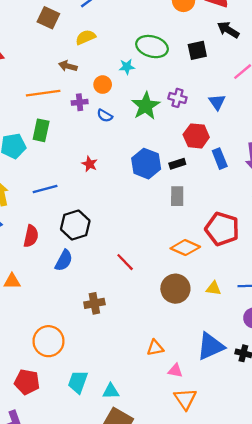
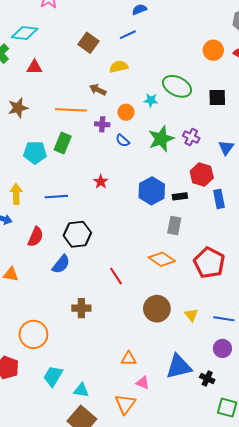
orange diamond: (185, 248) -> (162, 259), moved
yellow triangle: (214, 288) -> (191, 315), turned 32
orange triangle: (185, 399) -> (125, 404), moved

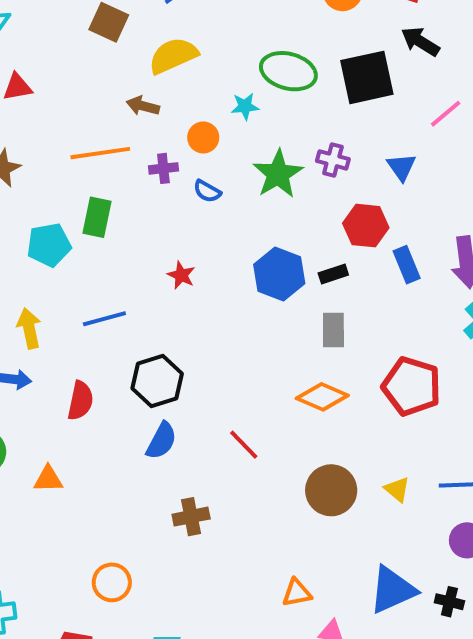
yellow semicircle: (119, 67) -> (173, 56), size x1.4
black square: (217, 98) -> (367, 77), size x1.6
blue semicircle: (61, 264) -> (161, 441), moved
orange circle: (33, 334) -> (112, 582), size x0.7

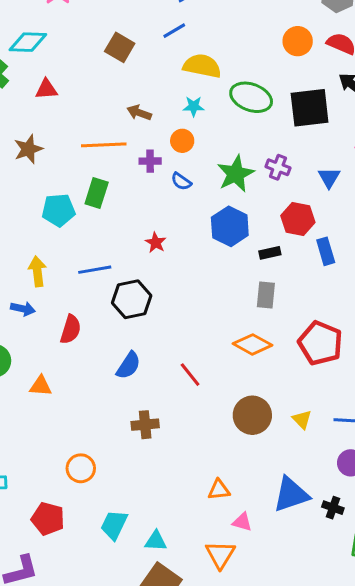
yellow semicircle: (173, 56) -> (202, 66), moved, turned 30
cyan star: (245, 106) -> (194, 106), moved
blue hexagon: (279, 274) -> (230, 226), moved
black hexagon: (157, 381) -> (132, 299), moved

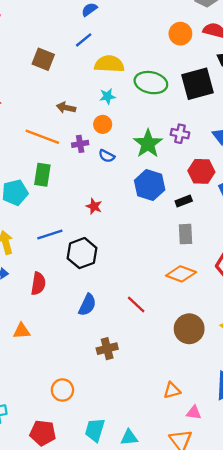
orange line: (104, 145) -> (42, 137), turned 32

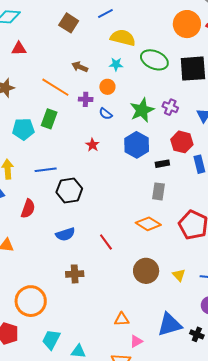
orange circle: (180, 34) -> (187, 24), size x1.4
red star: (94, 206) -> (92, 145), moved
blue semicircle: (87, 305) -> (65, 234), turned 36
orange circle: (62, 390) -> (31, 301), size x1.6
pink triangle: (194, 413) -> (136, 341), turned -48

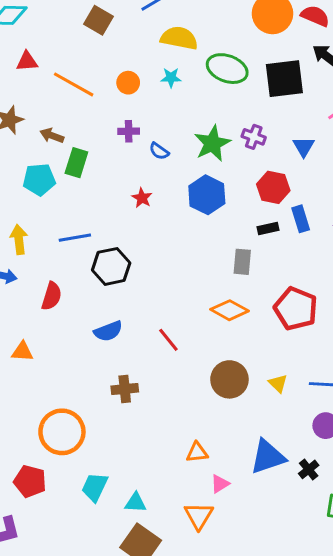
brown arrow: (80, 67) -> (52, 136), moved
orange line: (55, 87) -> (74, 84), moved
orange circle: (107, 87) -> (128, 83), moved
black rectangle: (162, 164) -> (268, 228), moved
black cross: (197, 334) -> (309, 469), turned 32

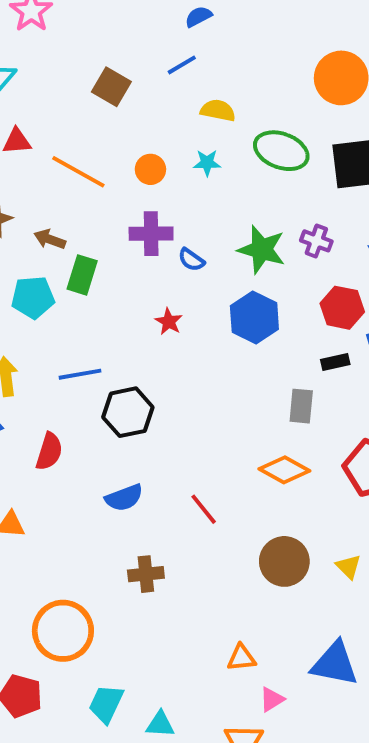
yellow semicircle: (179, 38) -> (218, 110), size x0.7
purple cross: (129, 131) -> (151, 234), size x1.5
green star: (212, 143) -> (262, 250), turned -30
blue triangle: (268, 457) -> (335, 664), turned 30

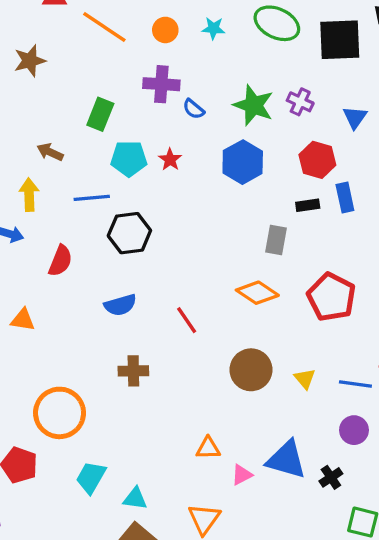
brown arrow: (50, 239) -> (50, 152), moved
cyan pentagon: (33, 297) -> (129, 159), moved
pink triangle: (272, 699) -> (242, 475), moved

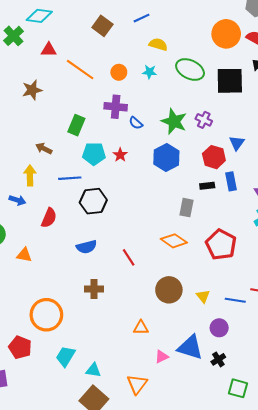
blue triangle: (355, 117) -> (237, 143), moved
purple circle: (354, 430) -> (219, 328), moved
orange triangle: (208, 448) -> (141, 328), moved

